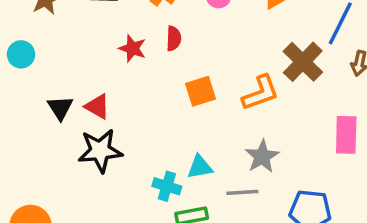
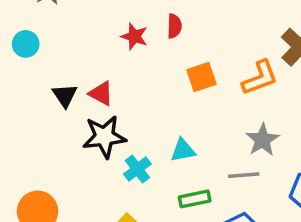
cyan triangle: (200, 167) -> (183, 150), moved
cyan cross: (167, 186) -> (137, 169), moved, turned 36

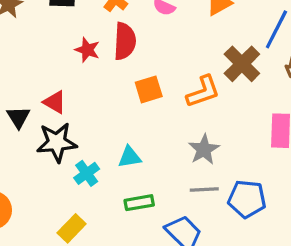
red semicircle: (174, 26) -> (125, 41), size x1.6
black triangle: (65, 95) -> (18, 117), moved
gray line: (244, 175) -> (204, 190), moved

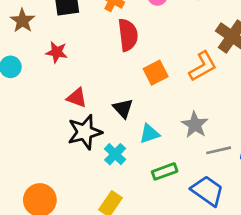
red star: (87, 50) -> (57, 52), moved
black triangle: (18, 117) -> (123, 108), moved
gray star: (204, 149) -> (195, 125), moved

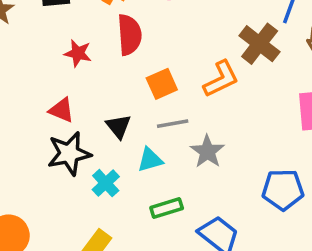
red star: (57, 52) -> (78, 53), moved
gray line: (219, 150) -> (173, 124), moved

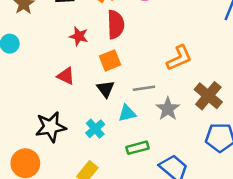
brown cross: (260, 44) -> (208, 96), moved
orange square: (162, 84) -> (110, 60), moved
black star: (69, 154) -> (51, 127), moved

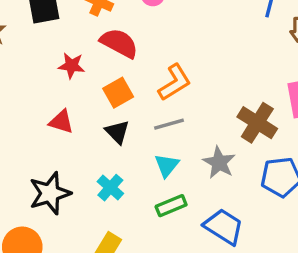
red semicircle: (116, 24) -> (119, 43), turned -52
orange L-shape: (179, 58) -> (175, 82), moved
gray star: (168, 109) -> (219, 163), moved
cyan triangle: (127, 113) -> (167, 165), moved, turned -30

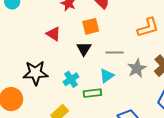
orange L-shape: (175, 82) -> (148, 27), moved
gray star: (219, 163) -> (137, 68), moved
green rectangle: (171, 206) -> (92, 93), moved

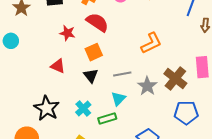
black star: (36, 73) -> (47, 108), turned -30

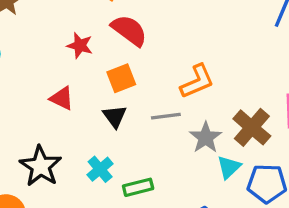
orange L-shape: (151, 43) -> (197, 81), moved
cyan triangle: (118, 99) -> (229, 167), moved

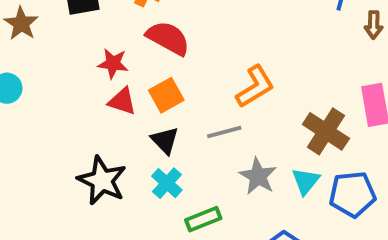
red triangle: (62, 98) -> (122, 101), moved
gray star: (206, 137) -> (258, 176), moved
black star: (41, 166) -> (102, 180), moved
cyan cross: (100, 169) -> (167, 183), moved

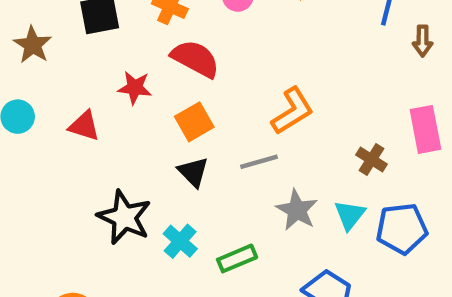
red triangle: (122, 101) -> (84, 126), moved
brown cross: (326, 131) -> (371, 159), size x0.6
cyan cross: (167, 183) -> (180, 241), moved

